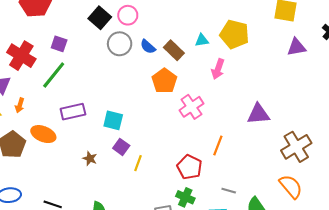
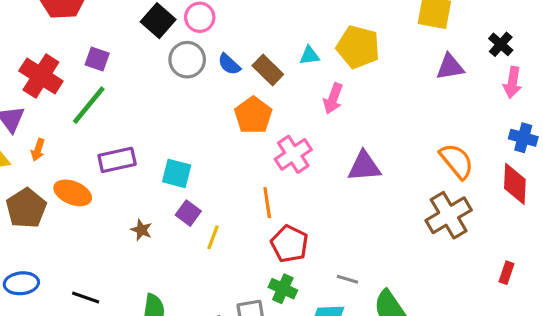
purple triangle: (258, 114) -> (364, 166), moved
orange line: (218, 146) -> (267, 203), moved, turned -30
orange semicircle: (291, 186) -> (457, 161), moved

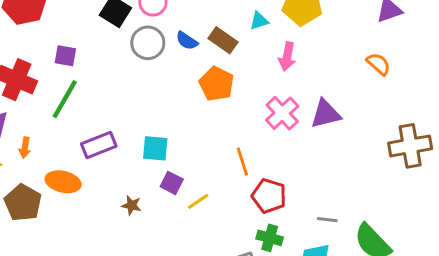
pink cross: (293, 154) -> (282, 113), moved
orange semicircle: (457, 161) -> (378, 64), moved, size x0.7
brown cross: (449, 215) -> (410, 146), turned 30
yellow line: (213, 237) -> (198, 201), turned 45

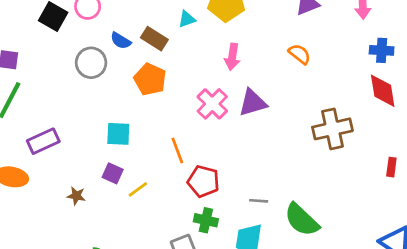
gray circle: (148, 43) -> (91, 63), moved
pink arrow: (287, 57) -> (232, 57), moved
cyan square: (155, 148) -> (118, 134), moved

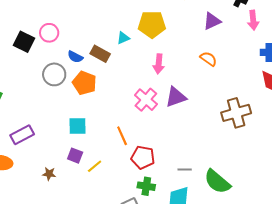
orange pentagon: (150, 79) -> (84, 83), moved

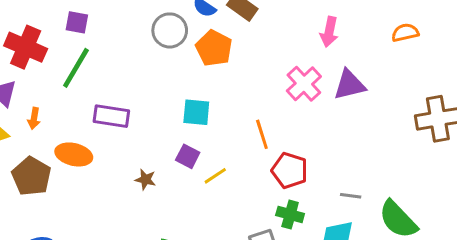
orange semicircle: (208, 59) -> (405, 33), turned -54
purple rectangle: (22, 135) -> (111, 116), turned 30

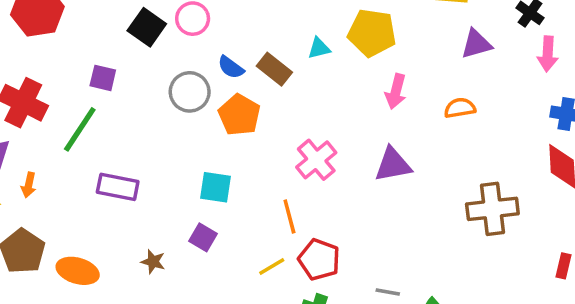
purple square: (77, 22) -> (103, 78), moved
pink arrow: (329, 32) -> (396, 91), moved
pink cross: (304, 84) -> (316, 160), moved
orange ellipse: (74, 154) -> (78, 271), moved
yellow line: (215, 176) -> (272, 266), moved

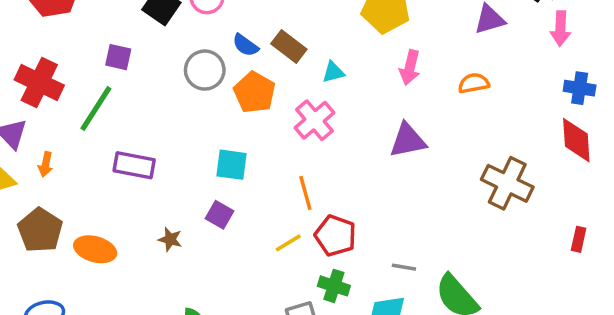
cyan triangle: (319, 48) -> (333, 72), moved
pink cross: (316, 160) -> (314, 120), moved
brown cross: (492, 209) -> (507, 183), turned 33

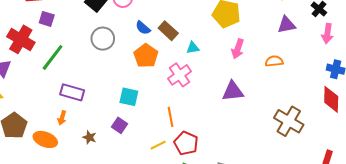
purple square: (118, 57) -> (47, 19), moved
gray circle: (205, 70) -> (103, 39), moved
orange arrow: (46, 164) -> (62, 118), moved

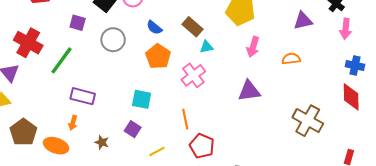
purple square: (47, 19) -> (78, 23), moved
brown rectangle: (168, 31) -> (192, 27), moved
yellow line: (158, 145) -> (157, 151), moved

